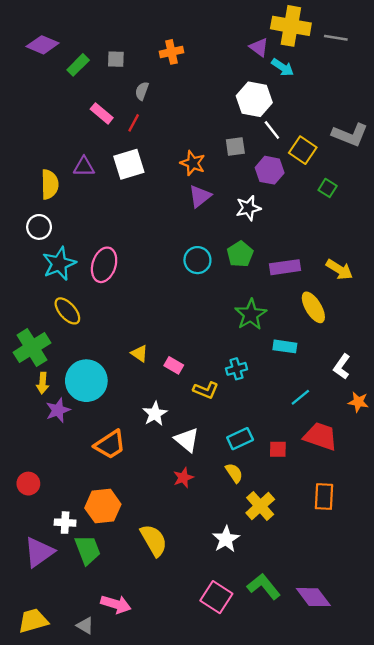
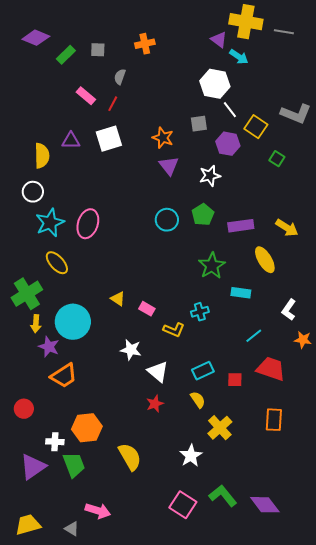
purple triangle: (200, 196) -> (169, 166), turned -30
purple star: (58, 410) -> (49, 347), turned -30
white star: (155, 414) -> (131, 350), turned -30
orange trapezoid: (110, 445) -> (64, 376), moved

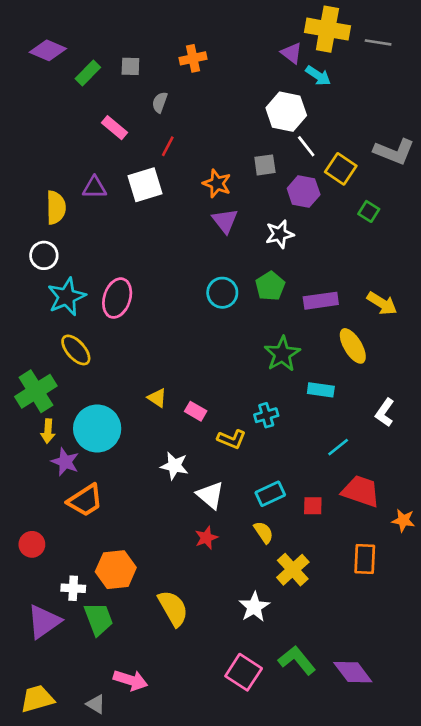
red line: (113, 104) -> (168, 146), moved
orange star: (303, 340) -> (403, 520), moved

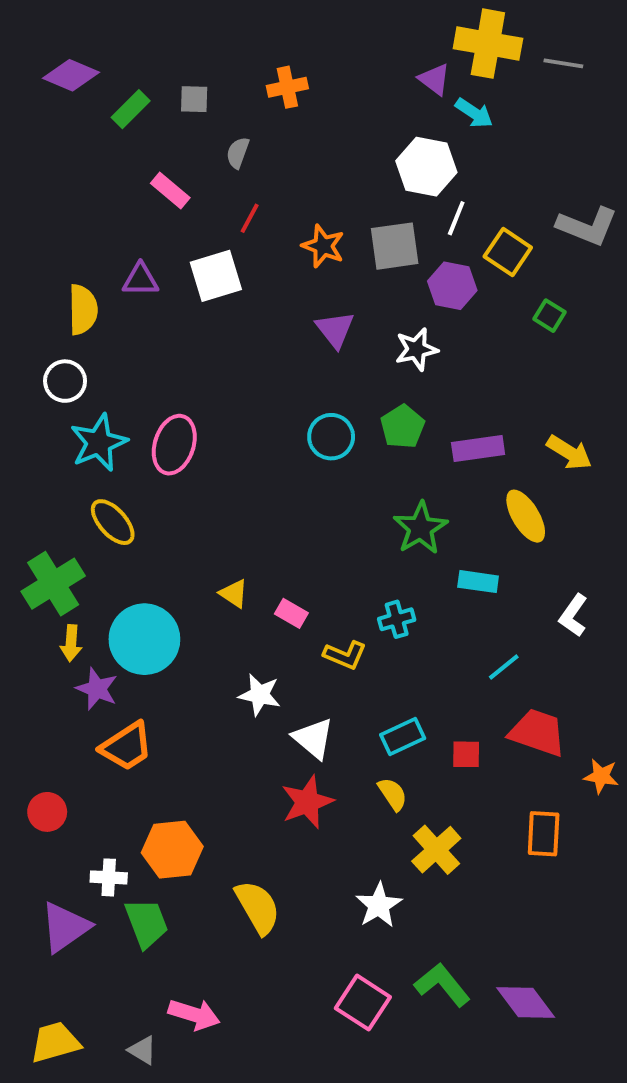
white line: (306, 146) -> (456, 218), turned 60
gray square: (265, 165) -> (395, 246), size x1.5
orange star: (217, 184) -> (323, 246), moved
red star: (206, 538) -> (307, 802), size x1.5

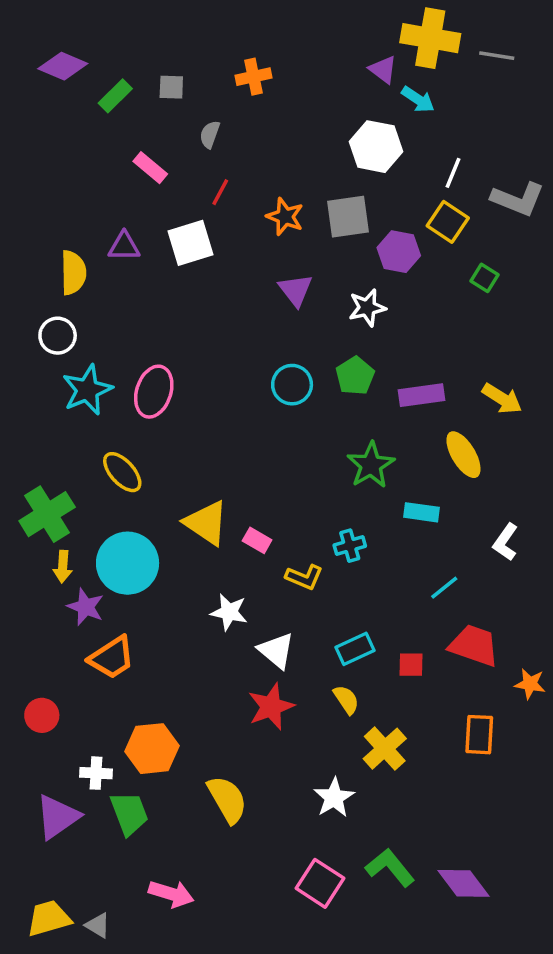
white line: (456, 218) -> (453, 173), moved
yellow ellipse: (113, 522) -> (122, 472), moved
yellow triangle: (234, 594) -> (206, 523), size x1.8
gray triangle: (142, 1050) -> (98, 925), moved

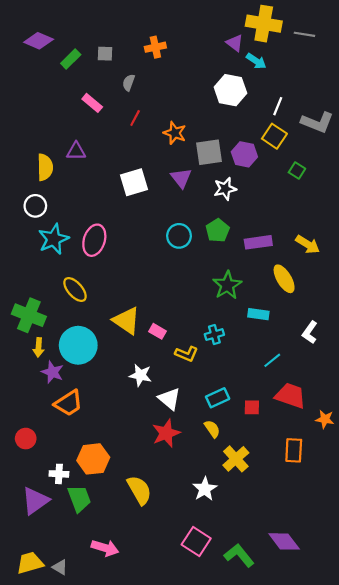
gray square: (348, 217) -> (209, 152), moved
white square: (191, 243) -> (134, 182), moved
green cross: (47, 514) -> (29, 315), turned -36
green L-shape: (390, 868) -> (239, 555), moved

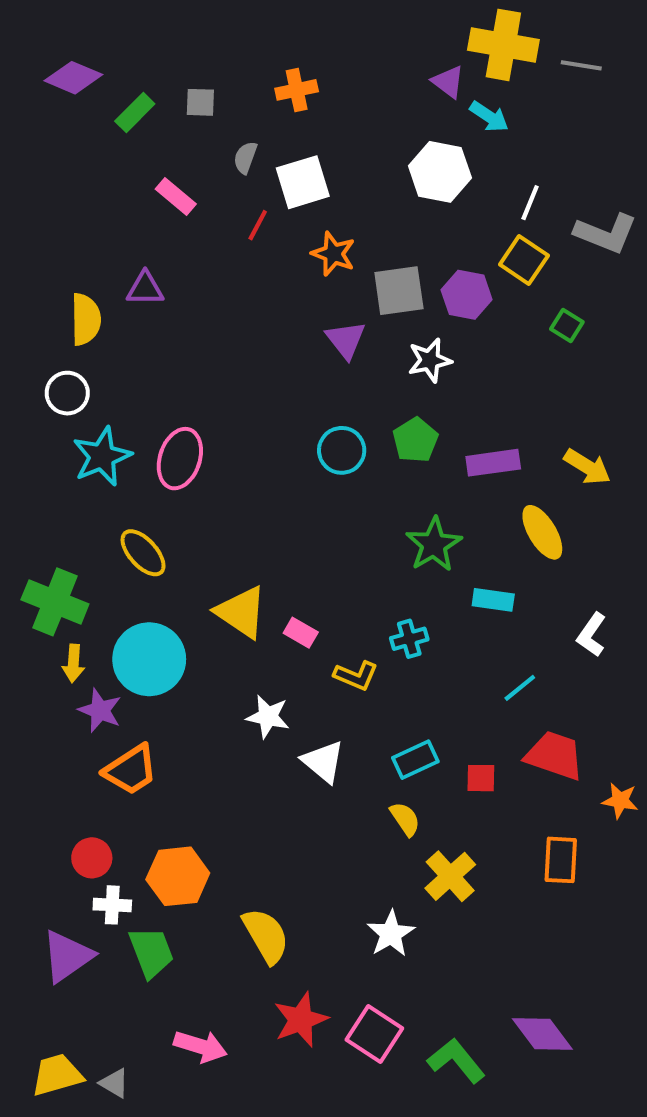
white square: (134, 182) -> (303, 182), moved
red star: (166, 433) -> (301, 1020), moved
red circle: (26, 439) -> (92, 858), moved

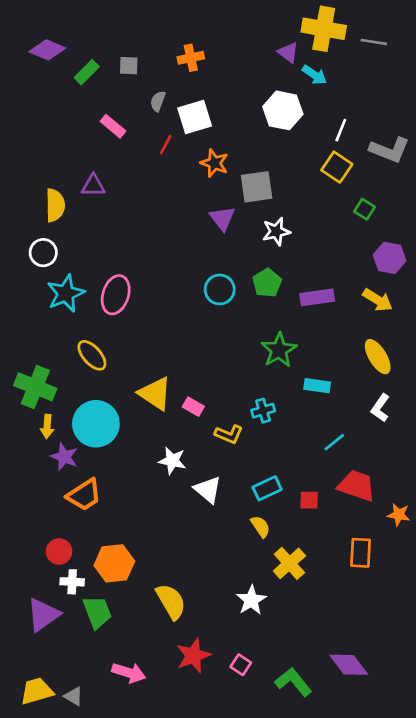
purple hexagon: (467, 295) -> (390, 258), moved
yellow ellipse: (542, 532) -> (378, 357), moved
pink square: (374, 1034) -> (241, 665), size x0.6

